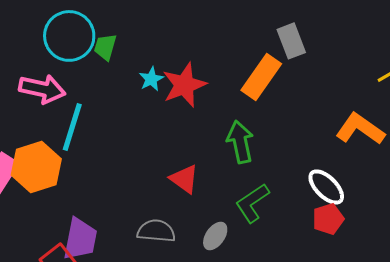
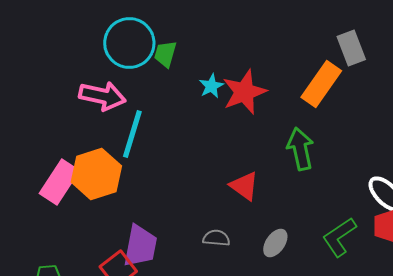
green L-shape: (252, 203) -> (339, 237), moved
gray semicircle: (156, 231) -> (216, 238), size x0.7

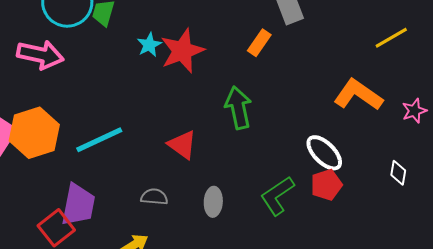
orange rectangle: (321, 84) -> (259, 43), size x0.6
cyan line: (132, 134) -> (99, 140), moved, turned 48
gray ellipse: (275, 243) -> (213, 202), turned -32

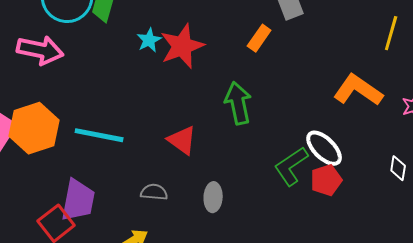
yellow line: (391, 38) -> (391, 33), turned -44
cyan line: (99, 140) -> (99, 135), turned 36
green L-shape: (277, 196) -> (291, 166), moved

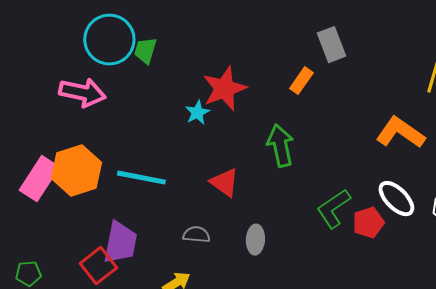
cyan star: (149, 40) -> (197, 113), moved
white ellipse: (324, 148) -> (396, 199), moved

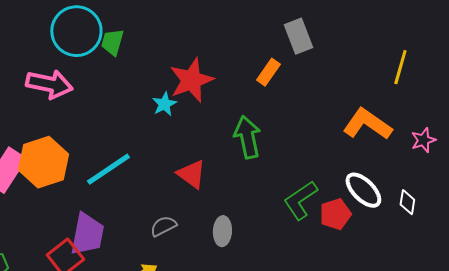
cyan line: (141, 178) -> (108, 169), turned -45
gray semicircle: (196, 235) -> (163, 226), turned -32

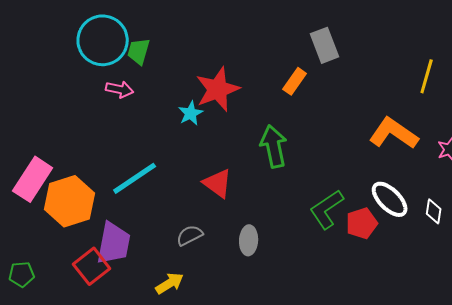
pink arrow: (49, 84) -> (120, 89), moved, size x0.6
orange hexagon: (43, 162) -> (70, 201), moved

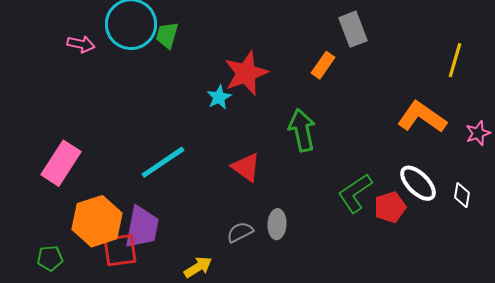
pink arrow: (120, 89) -> (81, 44), moved
orange hexagon: (70, 201) -> (97, 221), moved
gray semicircle: (190, 235) -> (240, 232), moved
red square: (92, 266) -> (120, 250), turned 30

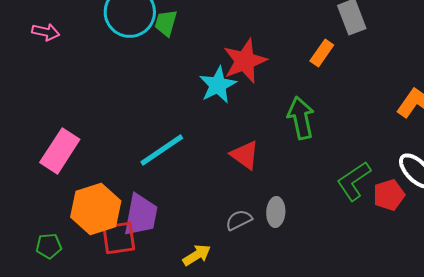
pink arrow: (81, 44) -> (46, 32), moved
cyan star: (219, 97) -> (218, 85), size x1.5

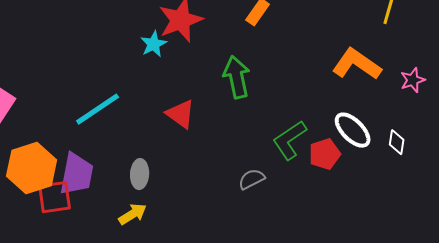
cyan star: (218, 85) -> (154, 44), size x0.7
gray ellipse: (276, 212) -> (140, 174), moved
gray semicircle: (239, 220) -> (252, 179), moved

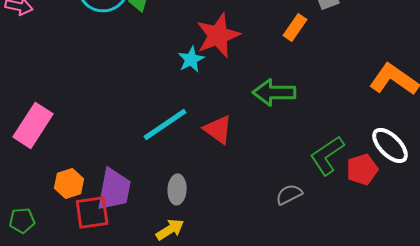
green arrow: (237, 77) -> (274, 92), turned -78
cyan line: (98, 109) -> (165, 124), moved
orange hexagon: (32, 168) -> (69, 183), size x0.6

